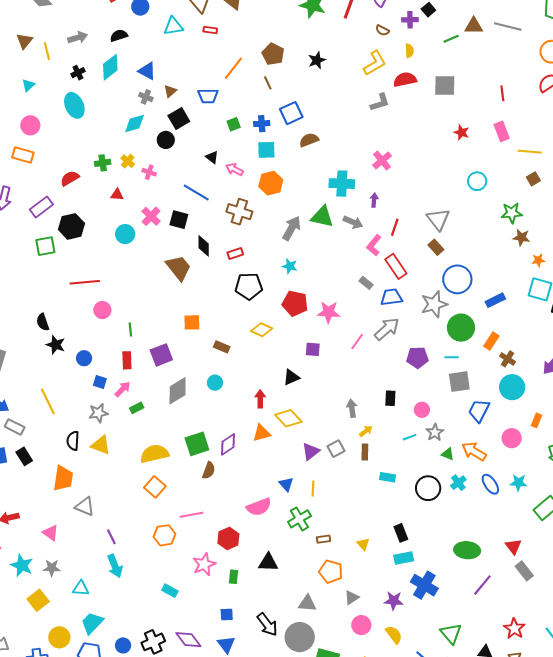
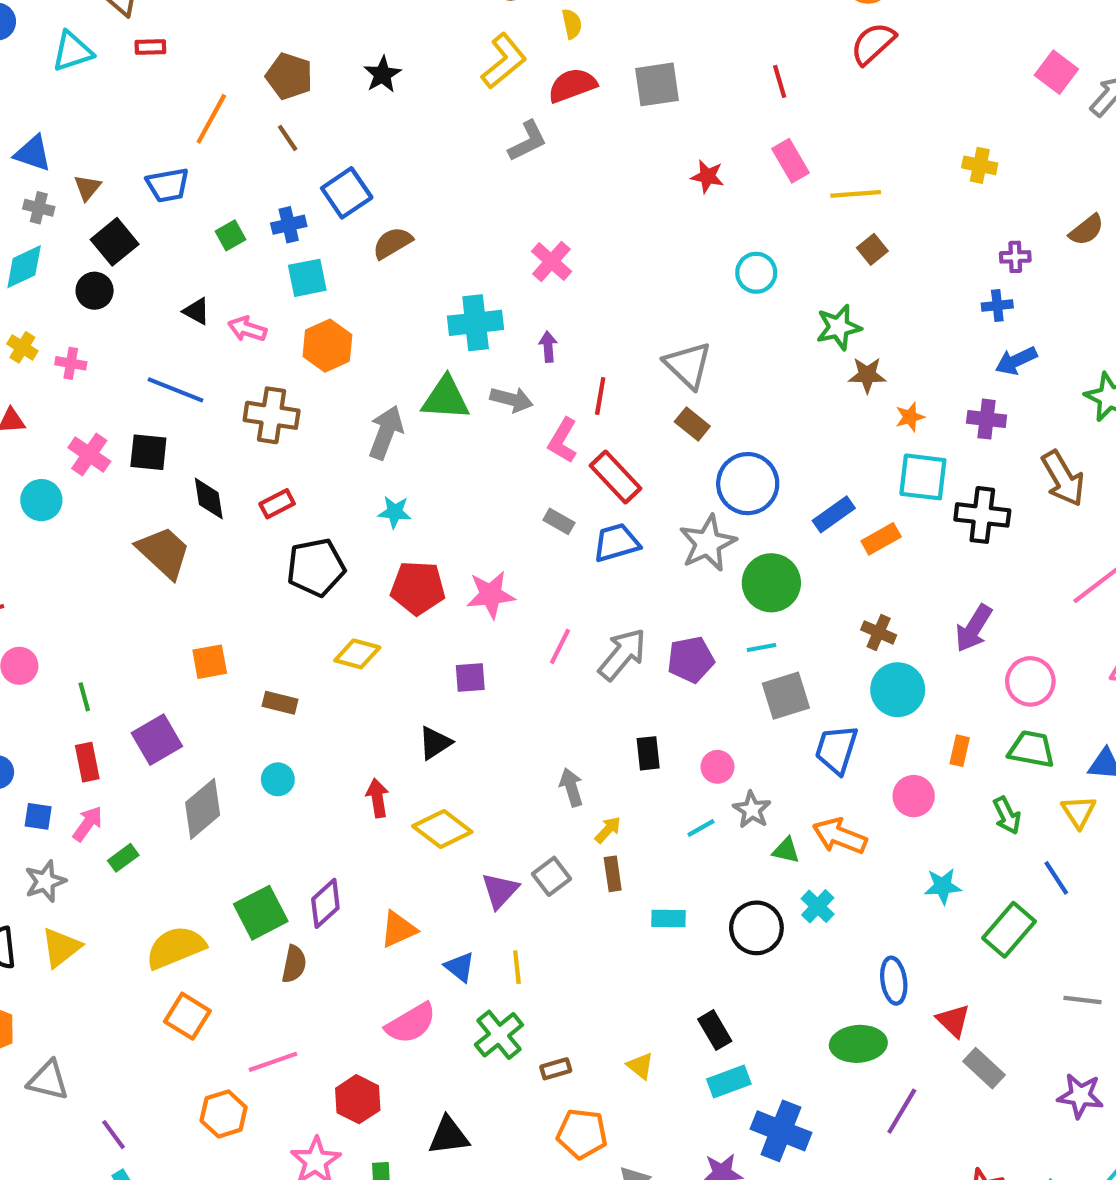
gray arrow: (387, 329) -> (622, 654), moved
orange rectangle: (491, 341) -> (881, 539), moved, turned 36
orange triangle: (262, 433) -> (398, 929), moved
yellow triangle: (101, 445) -> (61, 947), turned -50
blue ellipse: (490, 484) -> (894, 981), moved, turned 35

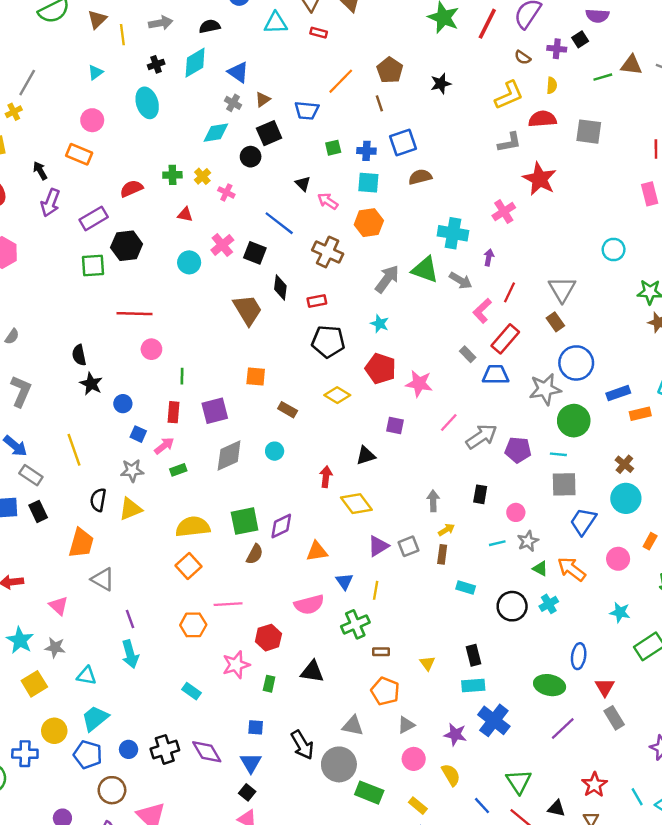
red star: (707, 176) -> (540, 179), moved, size x1.8
red rectangle: (616, 477) -> (505, 339), turned 68

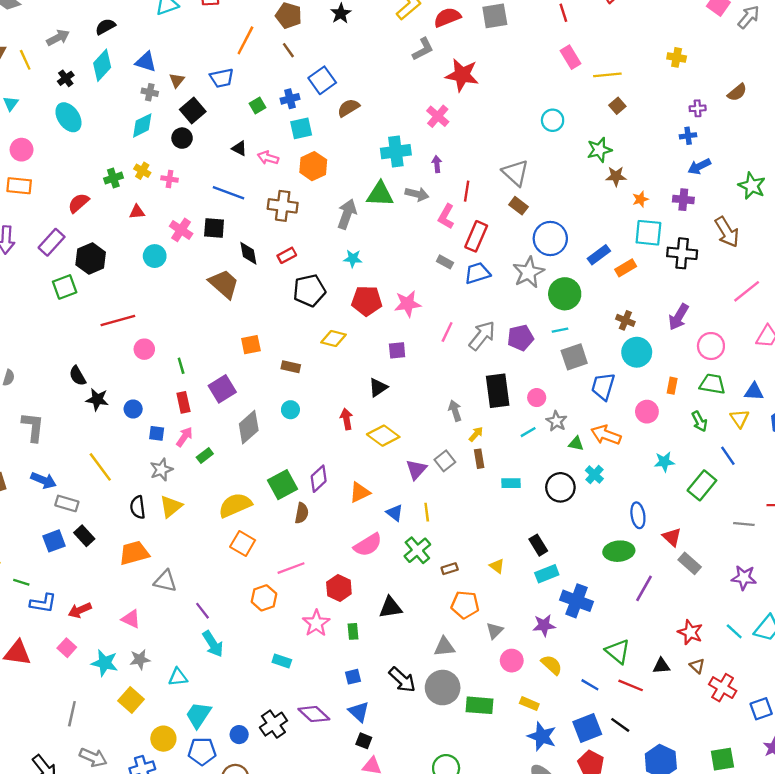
black rectangle: (480, 494) -> (498, 391), size x1.8
orange trapezoid: (81, 543) -> (134, 553), turned -104

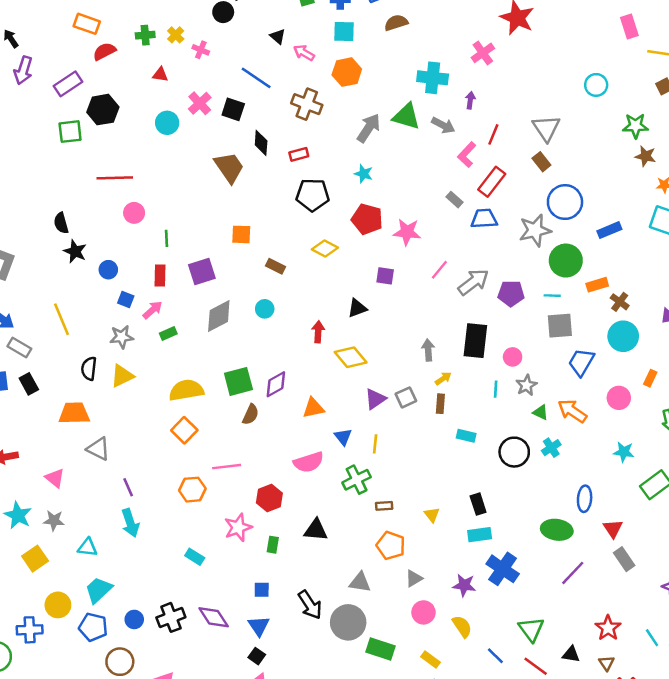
orange rectangle: (19, 186) -> (87, 24), moved
orange rectangle: (626, 268) -> (597, 285), moved
cyan line: (528, 432) -> (496, 389), turned -70

